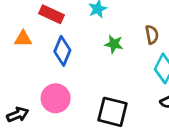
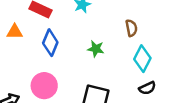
green star: (114, 44) -> (96, 49), moved

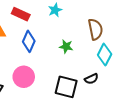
brown semicircle: (131, 28) -> (95, 29), size x1.5
black semicircle: (147, 88) -> (91, 79), moved

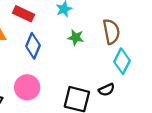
green star: (66, 46) -> (76, 38), moved

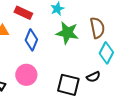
green star: (76, 38) -> (67, 33), size x1.6

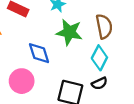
blue diamond: (31, 40) -> (39, 53), moved, turned -40
cyan diamond: (106, 53) -> (99, 58), moved

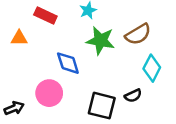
brown semicircle: (104, 26) -> (138, 34), turned 70
cyan diamond: (99, 58) -> (152, 68), moved

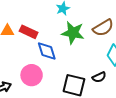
red rectangle: (45, 15) -> (29, 32), moved

